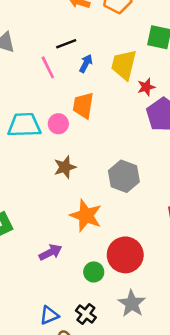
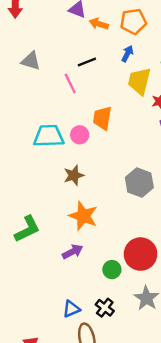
blue arrow: (86, 63) -> (127, 54), moved
brown star: (65, 167) -> (74, 175), moved
orange star: (86, 216) -> (83, 216), moved

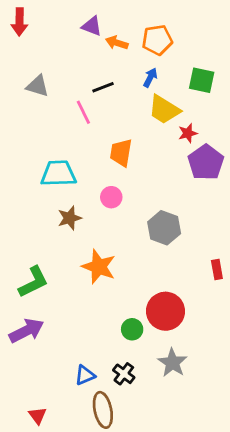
yellow trapezoid: (139, 81) -> (164, 110), turned -72
pink circle: (80, 135) -> (111, 197), moved
brown star: (74, 175) -> (70, 218), moved
purple arrow: (73, 252) -> (26, 331), moved, size x1.4

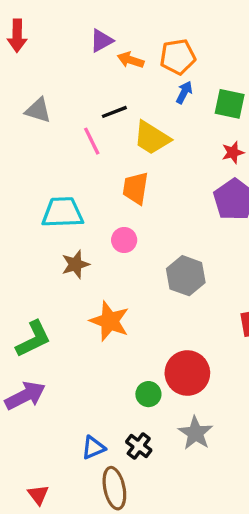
purple triangle: (92, 26) -> (101, 41), turned -50
blue arrow: (150, 78) -> (184, 92), moved
yellow trapezoid: (164, 110) -> (152, 138), moved
red star: (188, 133) -> (233, 152), moved

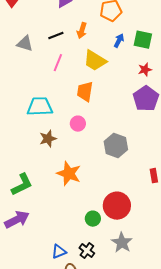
orange arrow: (131, 60) -> (82, 31), moved, turned -91
blue arrow: (184, 92) -> (119, 41), moved
black line: (114, 112) -> (56, 36), moved
pink line: (92, 141) -> (58, 63), turned 48

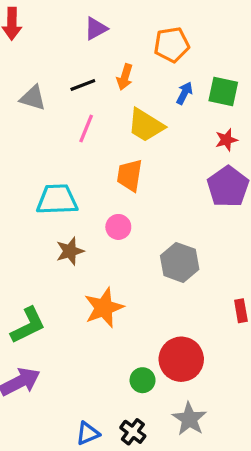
orange star: (69, 174) -> (104, 308), turned 30

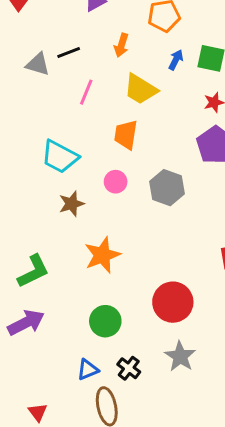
black line: (83, 85) -> (69, 53), moved
cyan trapezoid: (57, 200) -> (60, 157), turned -150
gray hexagon: (180, 262) -> (167, 188), moved
green circle: (143, 380) -> (105, 321), moved, size x1.4

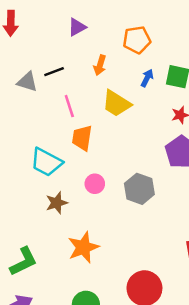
pink line: (86, 92) -> (69, 106), turned -40
orange trapezoid: (126, 135) -> (82, 138), moved

